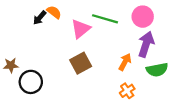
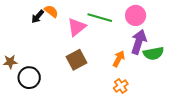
green semicircle: (157, 70) -> (153, 53), moved

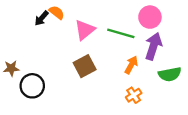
green line: (100, 18) -> (121, 33), moved
green semicircle: (153, 53) -> (170, 74), moved

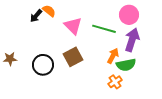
pink triangle: (85, 30) -> (73, 26), turned -36
green semicircle: (170, 74) -> (126, 65), moved
black circle: (32, 86) -> (43, 65), moved

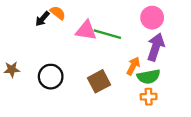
pink triangle: (73, 26) -> (86, 31), turned -36
green line: (104, 29) -> (107, 34), moved
brown square: (73, 57) -> (99, 81), moved
orange cross: (115, 82) -> (149, 97), moved, turned 32

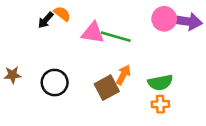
purple arrow: (156, 47) -> (187, 21), moved, turned 80
orange arrow: (133, 66) -> (123, 75), moved

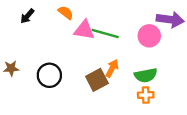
orange semicircle: (62, 14) -> (66, 13), moved
pink circle: (164, 19) -> (149, 36), moved
black arrow: (46, 20) -> (27, 16), moved

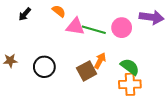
pink circle: (149, 36) -> (122, 28), moved
green semicircle: (146, 75) -> (130, 67), turned -132
orange cross: (146, 95) -> (130, 84), size x1.5

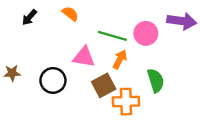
pink triangle: (75, 27) -> (84, 57), moved
orange arrow: (100, 61) -> (120, 59), moved
green semicircle: (130, 67) -> (156, 80), turned 36
orange cross: (130, 84) -> (126, 102), moved

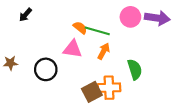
orange semicircle: (70, 14) -> (80, 28), moved
pink circle: (146, 33) -> (130, 17), moved
brown square: (104, 85) -> (92, 92), moved

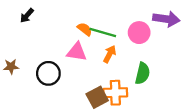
pink circle: (130, 17) -> (139, 33), moved
green semicircle: (135, 69) -> (143, 73), turned 30

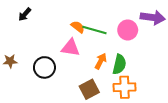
orange arrow: (110, 54) -> (101, 61), moved
green semicircle: (143, 73) -> (119, 64), moved
orange cross: (115, 93) -> (125, 87), moved

